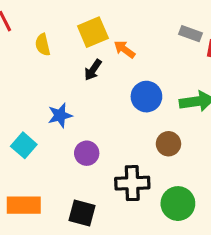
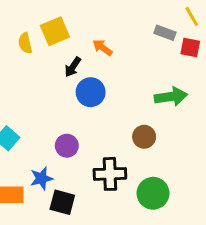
yellow square: (93, 32) -> (55, 31), moved
blue circle: (146, 97) -> (91, 92), moved
blue star: (60, 115) -> (42, 178), moved

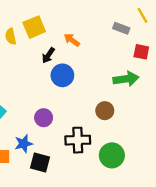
red square: (190, 48) -> (141, 52), moved

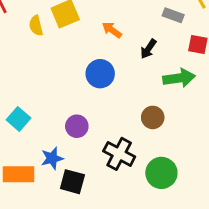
black arrow: (48, 55) -> (148, 49), moved
black cross: (78, 140) -> (119, 154), turned 30

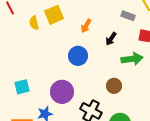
orange arrow: (112, 30) -> (86, 26), turned -96
cyan square: (18, 119) -> (22, 87), turned 35
purple circle: (77, 126) -> (62, 92), size x1.5

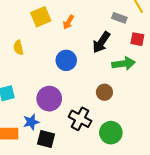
yellow semicircle: (34, 23) -> (18, 48), moved
orange arrow: (86, 26) -> (68, 22), moved
black arrow: (111, 39) -> (101, 42), size x1.5

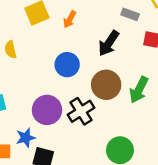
green arrow: (124, 64) -> (139, 90), moved, turned 125
brown circle: (104, 92) -> (106, 85), moved, size x1.5
black cross: (80, 119) -> (81, 111), moved, turned 30

